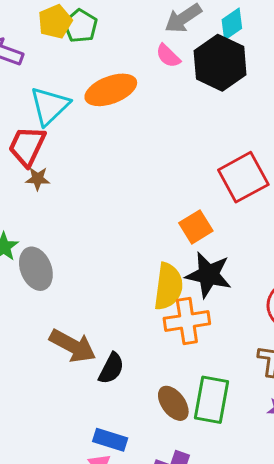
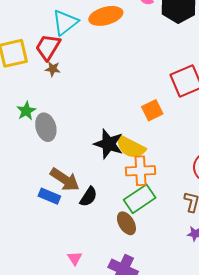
black star: (209, 275) -> (109, 144), moved
yellow semicircle: (168, 286) -> (131, 147), turned 104
green rectangle: (211, 400) -> (140, 199), moved, turned 40
blue rectangle: (110, 440) -> (49, 196), moved

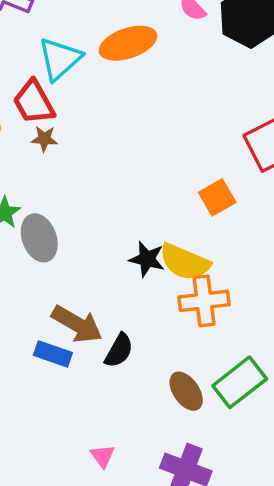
red trapezoid: (48, 47) -> (34, 102), turned -56
black star: (109, 144) -> (147, 259), size x0.7
green rectangle: (140, 199) -> (240, 382), moved

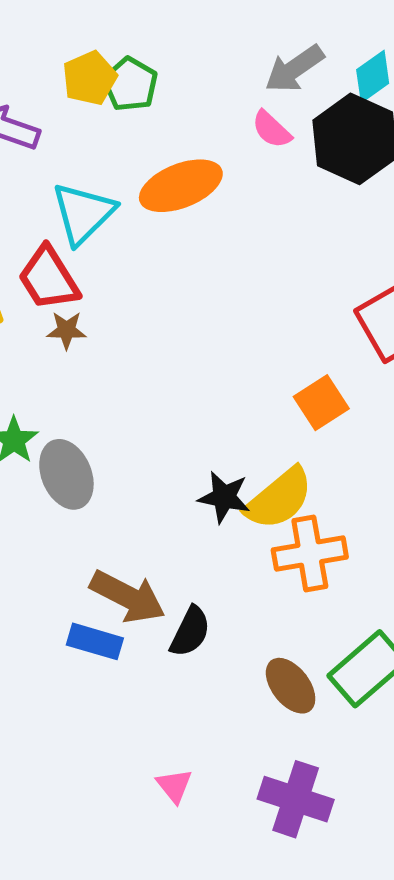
yellow semicircle: (185, 262) -> (279, 499), turned -60

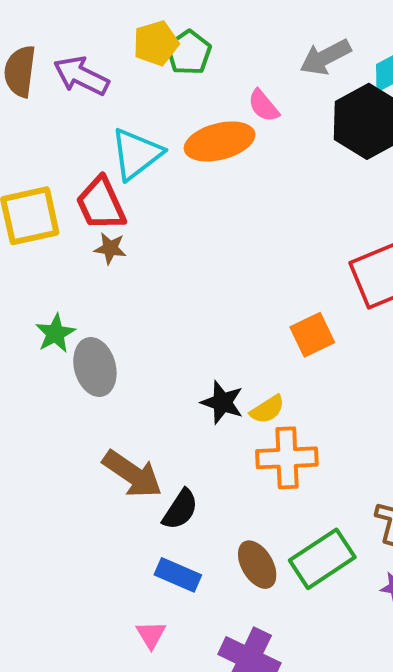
pink semicircle: (272, 129) -> (263, 106), moved
yellow semicircle: (279, 499) -> (267, 409), size x0.6
blue rectangle: (95, 641) -> (178, 575), moved

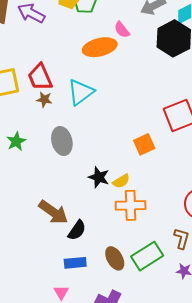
cyan triangle: (136, 154) -> (81, 92), moved
gray ellipse: (95, 367) -> (62, 141), moved
blue rectangle: (178, 575) -> (75, 263), turned -30

